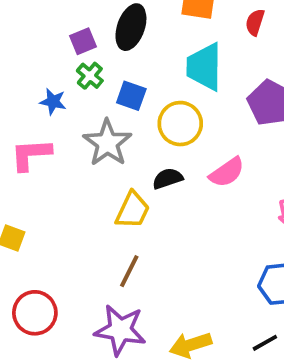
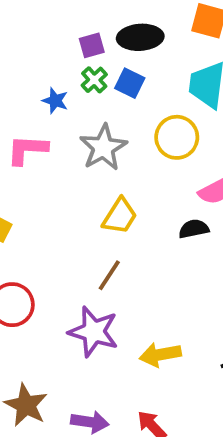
black ellipse: (131, 27) -> (140, 37), turned 60
blue square: (131, 96) -> (130, 83), moved
black semicircle: (168, 179) -> (194, 229), moved

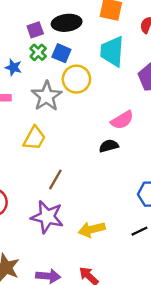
yellow circle: (177, 137) -> (76, 79), moved
yellow trapezoid: (120, 216) -> (34, 138), moved

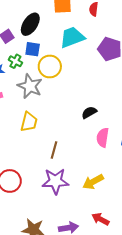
black ellipse: (67, 23) -> (30, 24), turned -35
cyan trapezoid: (112, 51) -> (72, 37), turned 80
green cross: (38, 52) -> (15, 61), moved
pink semicircle: (122, 120) -> (103, 138), moved, turned 144

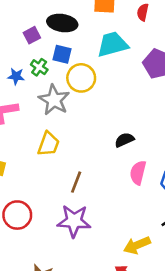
black ellipse: (30, 24) -> (62, 23), turned 60
yellow arrow: (93, 182) -> (137, 245), moved

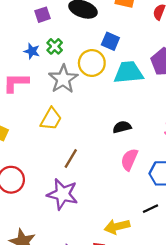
purple square: (32, 35) -> (42, 15), moved
cyan trapezoid: (113, 44) -> (129, 72), moved
blue square: (62, 54) -> (110, 41), moved

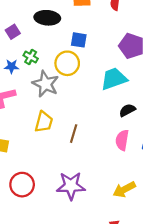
cyan trapezoid: (129, 72) -> (114, 79), moved
black semicircle: (122, 127) -> (127, 110), moved
brown line: (71, 159) -> (74, 134), moved
yellow arrow: (117, 227) -> (124, 189), moved

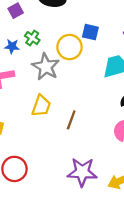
blue square: (79, 40) -> (90, 32), moved
purple star: (71, 186) -> (82, 172), moved

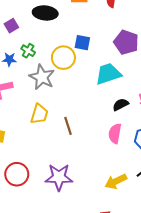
brown line: (71, 120) -> (68, 126), turned -36
purple star: (82, 172) -> (59, 177), moved

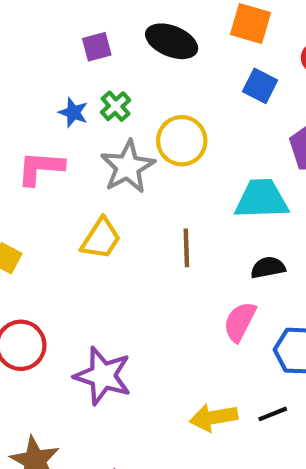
blue square: (82, 43) -> (260, 86), moved
brown line: (68, 126) -> (186, 248), moved

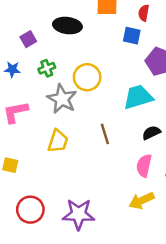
blue square: (260, 86) -> (132, 36), moved
green cross: (116, 106) -> (47, 68), turned 35
blue star: (73, 112) -> (12, 69), moved
yellow arrow: (213, 417) -> (142, 201), moved

